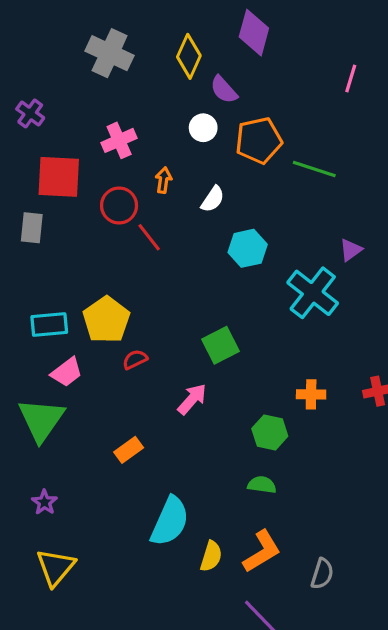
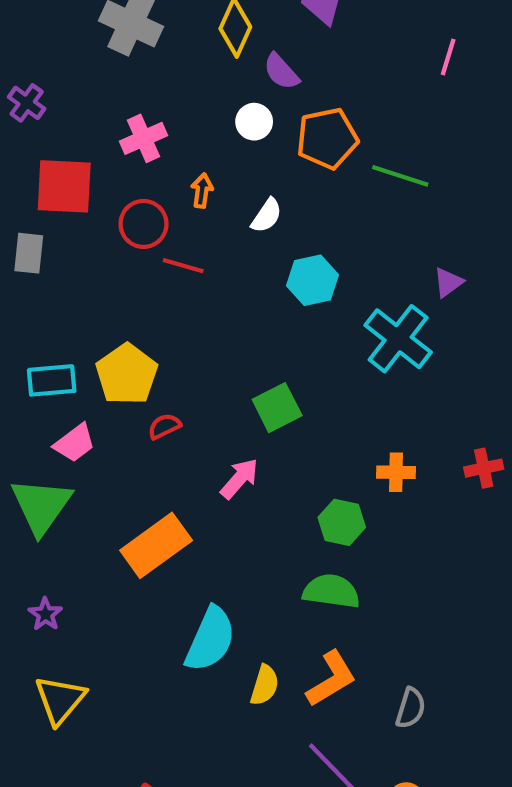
red line: (149, 237) -> (183, 266), turned -36
orange rectangle: (129, 450) -> (156, 545), size x1.8
green semicircle: (262, 485) -> (331, 591), size x1.5

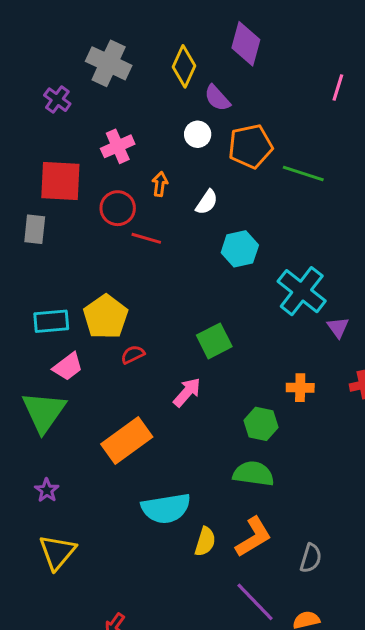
purple cross: (27, 103) -> (57, 100), moved
purple triangle: (448, 282) -> (338, 327), moved, turned -30
cyan semicircle: (210, 639) -> (166, 508), turned 57

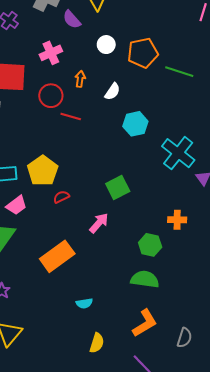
purple semicircle: (217, 98) -> (72, 20), moved
cyan semicircle: (166, 508) -> (84, 303), size x0.5
yellow semicircle: (205, 542) -> (97, 343), moved

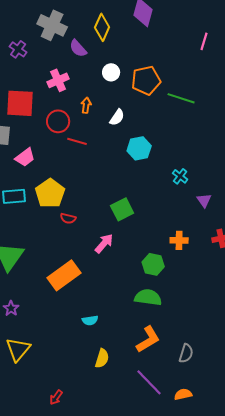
cyan cross: (178, 153) -> (180, 176), size x0.5
red semicircle: (61, 197) -> (68, 218), turned -140
pink trapezoid: (16, 205) -> (25, 157), moved

